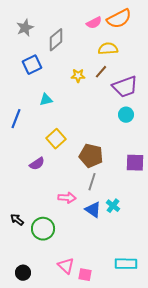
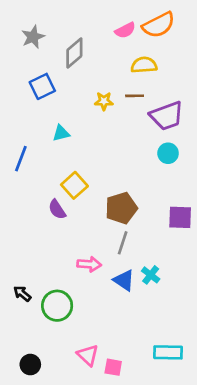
brown line: (101, 72) -> (135, 96), turned 48
brown pentagon: (91, 156) -> (121, 208), turned -30
purple semicircle: (37, 164) -> (57, 209), moved, turned 91

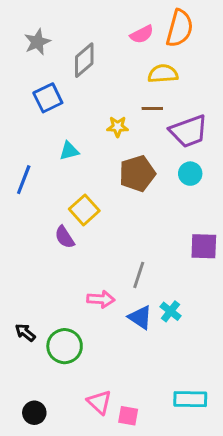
orange semicircle: (159, 25) -> (180, 28), turned -48
yellow star: (104, 101) -> (118, 127), moved
brown pentagon: (121, 208) -> (137, 174), moved

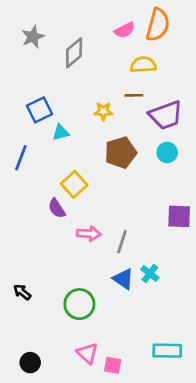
blue square: (48, 98) -> (39, 110), moved
pink arrow: (101, 299) -> (89, 234), moved
green circle: (65, 346) -> (79, 304), moved

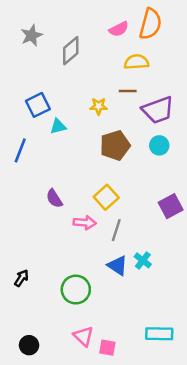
yellow square: (74, 184) -> (106, 197), moved
purple square: (179, 216) -> (171, 206), turned -30
black arrow: (22, 292) -> (21, 278), turned 84

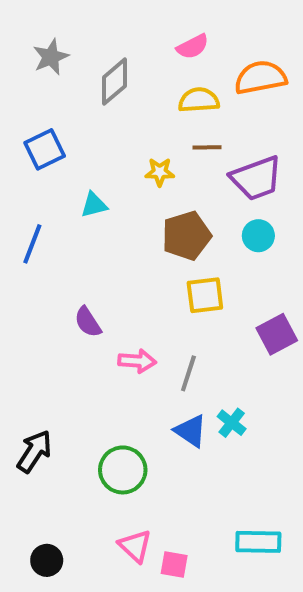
orange semicircle: (150, 24) -> (260, 77), moved, turned -116
yellow semicircle: (136, 62) -> (199, 100), moved
blue square: (38, 105) -> (45, 149), moved
yellow square: (106, 197) -> (205, 295), moved, turned 35
black arrow: (21, 278) -> (34, 451), size x1.5

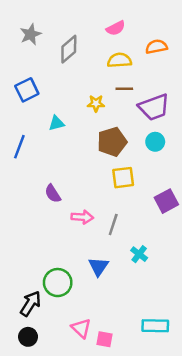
orange semicircle: (260, 77) -> (156, 47), size x0.7
blue triangle: (191, 431) -> (98, 266), moved, turned 30
black arrow: (34, 451) -> (30, 304), moved
green circle: (123, 470) -> (58, 283), moved

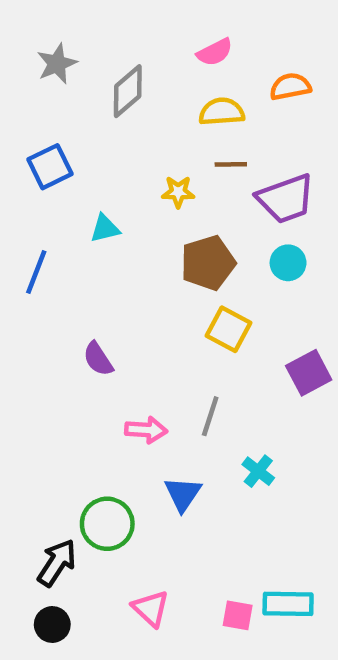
yellow square: (123, 178) -> (229, 329), turned 35
pink arrow: (82, 217) -> (146, 430), moved
pink square: (105, 339) -> (238, 615), moved

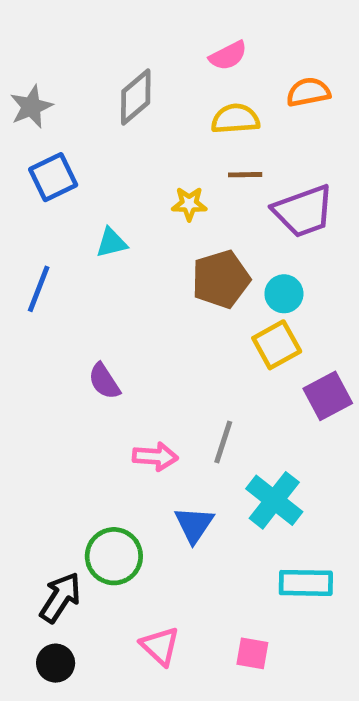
gray star: (57, 64) -> (31, 107), moved
cyan circle: (288, 263) -> (284, 294), moved
yellow square: (229, 329) -> (277, 345), moved, turned 33
cyan cross: (258, 471) -> (274, 500), size x1.6
cyan rectangle: (288, 604) -> (306, 583), moved

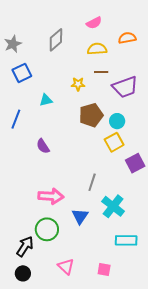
purple semicircle: (104, 381) -> (43, 146), moved
pink arrow: (155, 457) -> (51, 196), moved, size x1.4

